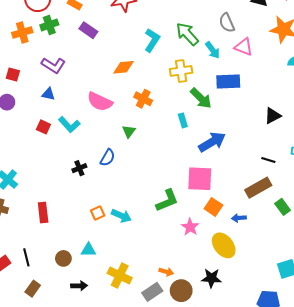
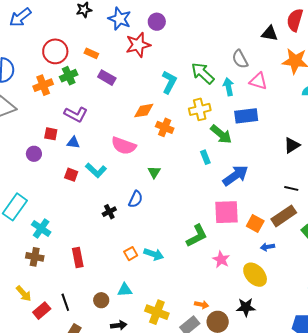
cyan arrow: (213, 50) -> (229, 87), turned -150
red square: (13, 74) -> (51, 134), moved
orange cross: (143, 99) -> (165, 127), moved
orange square: (213, 207) -> (255, 224), moved

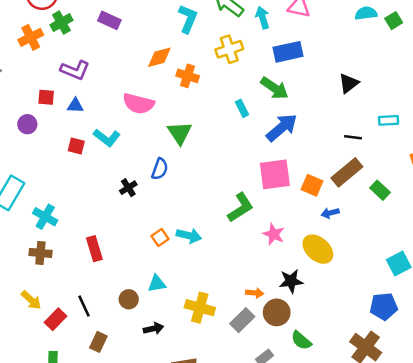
green arrow: (221, 134) -> (274, 88), moved
green triangle: (154, 172) -> (180, 133), size x1.5
black star: (246, 307) -> (291, 281), moved

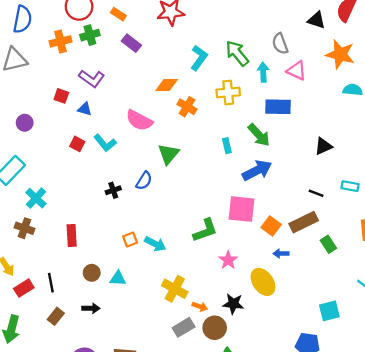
purple circle: (27, 124) -> (25, 123), moved
brown circle: (129, 299) -> (92, 273), moved
yellow cross: (200, 308) -> (175, 289), moved
black arrow: (153, 329) -> (91, 308), moved

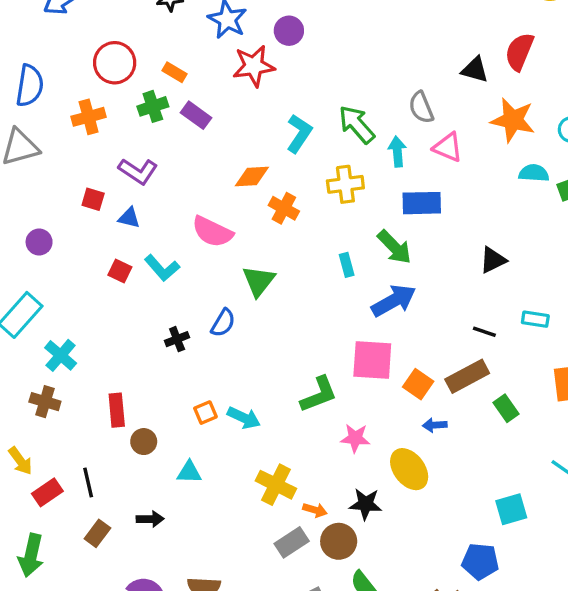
green cross: (90, 35) -> (153, 106), moved
pink star: (228, 260) -> (355, 438), turned -30
brown circle: (92, 273) -> (144, 442), moved

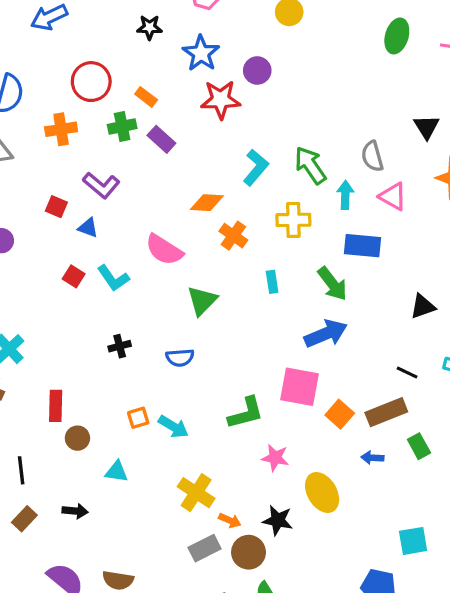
black triangle: (475, 70) -> (427, 127), turned 36
cyan rectangle: (347, 265) -> (272, 282), moved
blue semicircle: (223, 323) -> (180, 358), moved, turned 48
blue arrow: (435, 425) -> (372, 458), moved

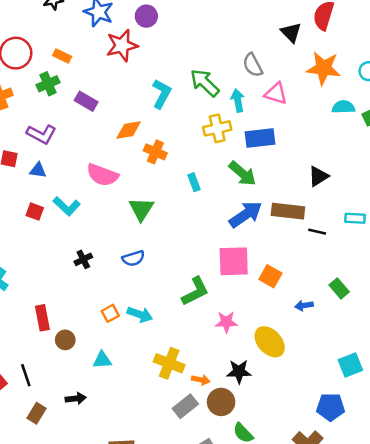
purple rectangle: (161, 139) -> (86, 101), moved
yellow cross: (293, 220) -> (217, 128), moved
brown rectangle: (386, 412) -> (288, 211), moved, turned 40

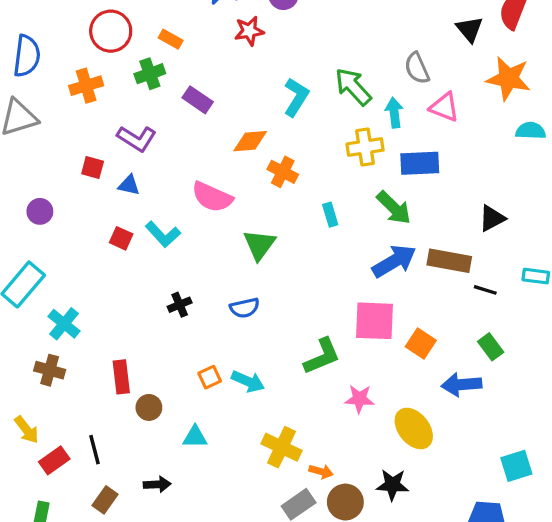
red star: (122, 46) -> (249, 31), size x0.7
green rectangle: (339, 288) -> (491, 347), moved
blue arrow: (304, 306) -> (461, 385), size x1.6
black star: (239, 372) -> (392, 485), moved

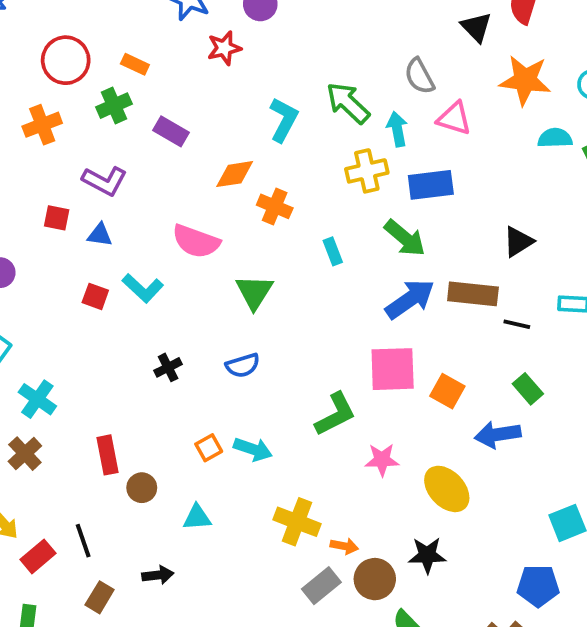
brown cross: (50, 370) -> (25, 454), turned 36

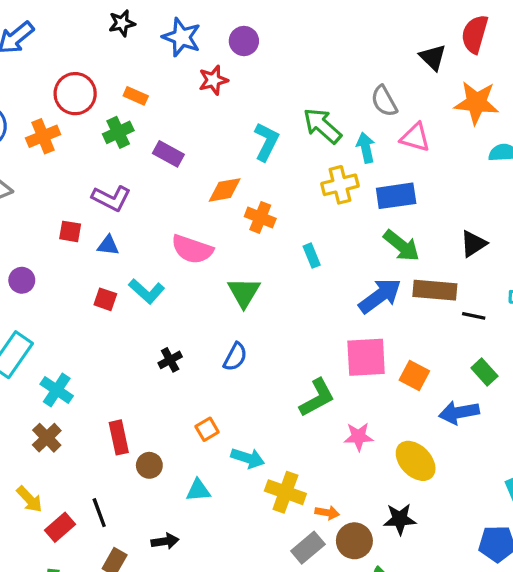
orange cross: (42, 125) -> (43, 136), moved
green arrow: (405, 238) -> (401, 246), moved
blue semicircle: (243, 365) -> (235, 357), turned -44
cyan arrow: (253, 449) -> (248, 458), moved

